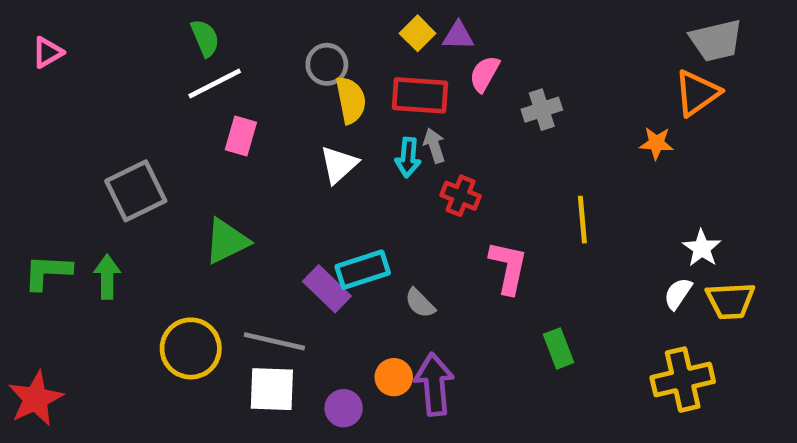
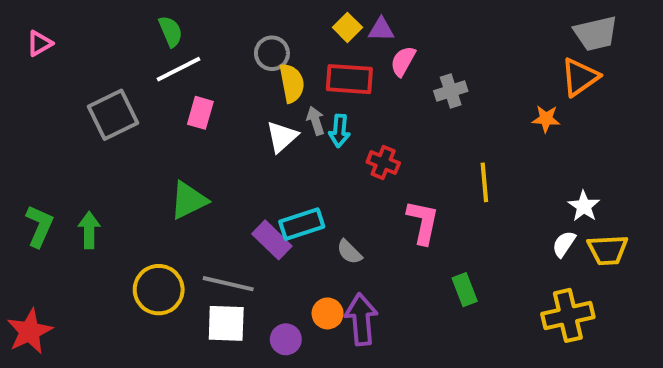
gray arrow: (434, 146) -> (316, 121), moved
gray square: (136, 191) -> (113, 115), moved
green L-shape: (47, 272) -> (39, 226), turned 111

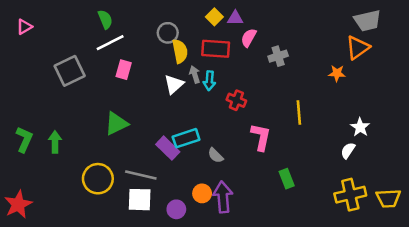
yellow trapezoid: (608, 250) -> (388, 198), moved

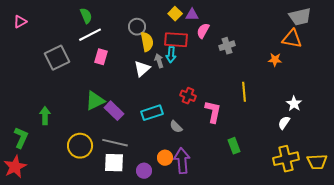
orange triangle: (358, 48) -> (292, 39), turned 45
cyan arrow: (209, 81) -> (171, 55), moved
red cross: (236, 100) -> (188, 96), moved
green L-shape: (24, 139) -> (21, 138), moved
purple rectangle: (168, 148) -> (114, 111), moved

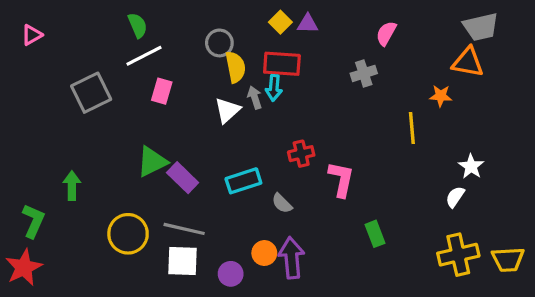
pink semicircle: (203, 31) -> (386, 33), moved
yellow line: (244, 92) -> (412, 128), moved
red cross: (188, 96) -> (301, 154), turned -35

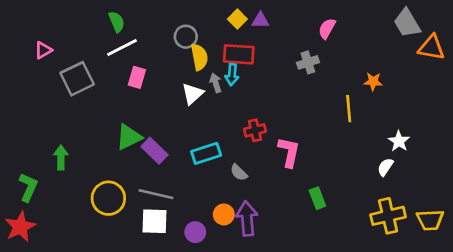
gray trapezoid: (481, 27) -> (407, 23), turned 72
pink triangle: (32, 35) -> (43, 50), moved
orange triangle: (468, 62) -> (431, 48), moved

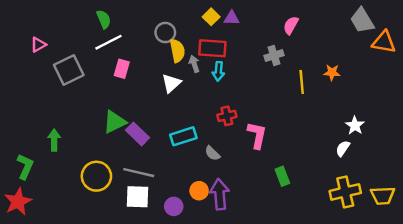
cyan arrow: (232, 75) -> (218, 71), moved
gray arrow: (216, 83) -> (194, 64), moved
yellow line: (349, 109) -> (302, 82), moved

